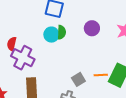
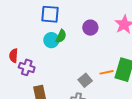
green semicircle: (62, 32) -> (61, 36), turned 32
purple cross: (23, 58) -> (27, 67), size x0.7

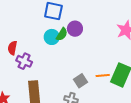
purple circle: (90, 28) -> (75, 29), moved

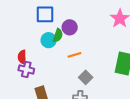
red semicircle: (12, 48) -> (22, 57), moved
orange line: (103, 75) -> (74, 55), moved

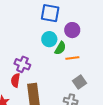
green semicircle: (58, 35) -> (60, 48), moved
red semicircle: (22, 57) -> (16, 80), moved

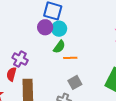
purple circle: (72, 30) -> (45, 27), moved
cyan circle: (49, 39) -> (59, 29), moved

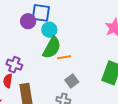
purple circle: (45, 27) -> (28, 21), moved
green semicircle: (59, 47) -> (52, 48), size x1.6

